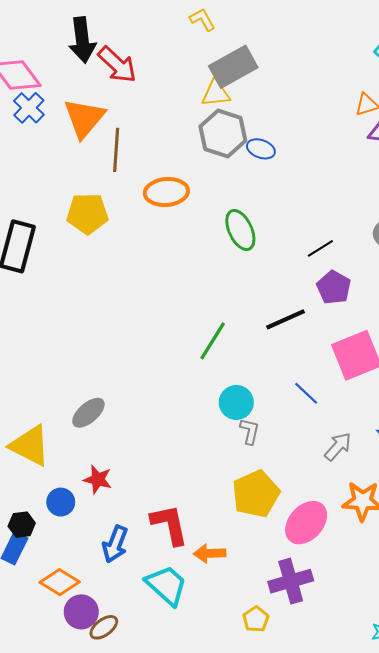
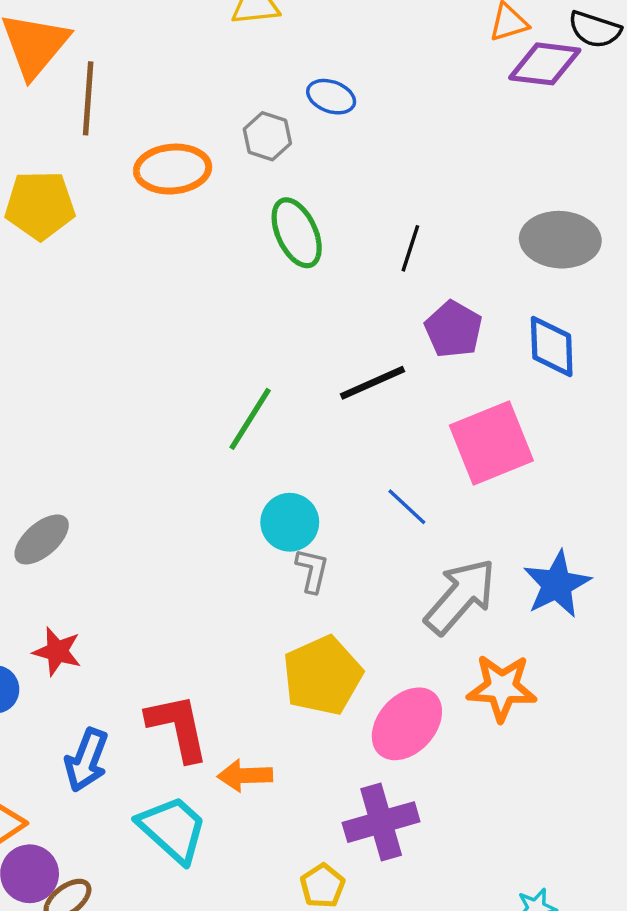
gray hexagon: (223, 133) -> (267, 136), moved, size x0.6
black line: (320, 248) -> (410, 248), moved, turned -40
gray arrow: (338, 447) -> (460, 596), size x1.6

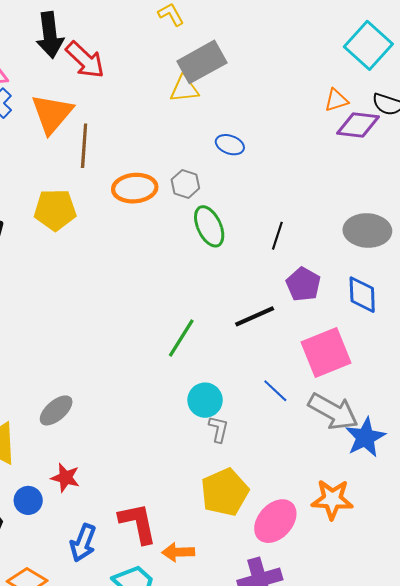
gray hexagon: (267, 136) -> (185, 184), moved
gray arrow: (460, 596) -> (333, 411), moved, turned 78

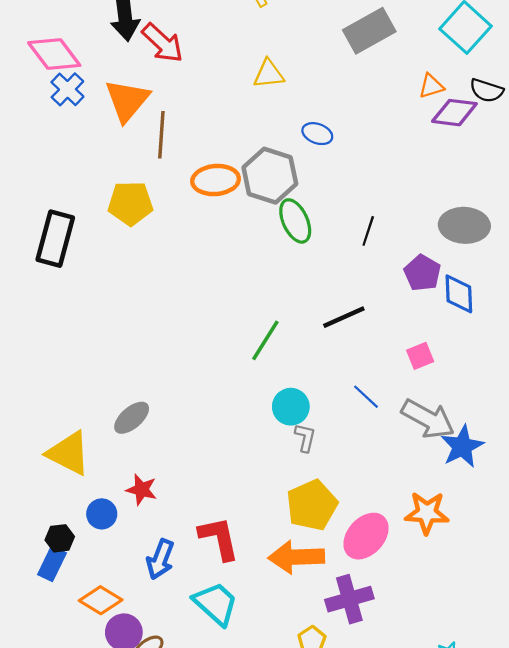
gray rectangle: (202, 62) -> (369, 31), moved
gray hexagon: (185, 184) -> (270, 176), size x1.8
purple pentagon: (303, 284) -> (422, 273), moved
pink square: (326, 353) -> (420, 356), size x0.5
orange arrow: (178, 552) -> (296, 557), moved, size x1.6

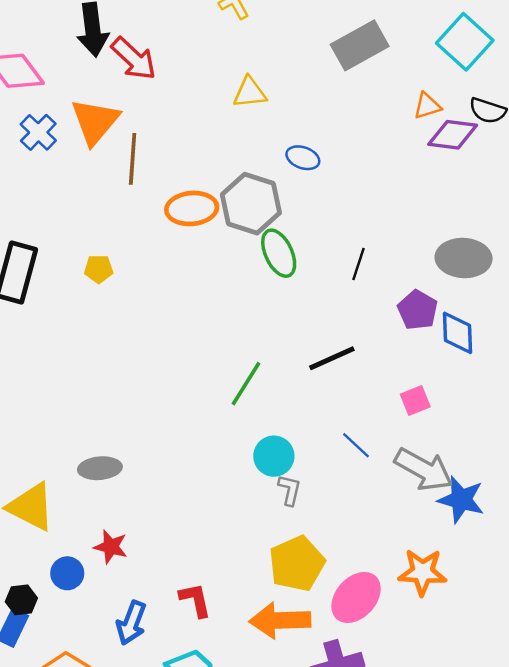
blue cross: (67, 89) -> (38, 132), moved
yellow pentagon: (130, 203) -> (99, 269), moved, size x0.6
gray ellipse: (132, 418) -> (100, 468), turned 36
blue star: (462, 447) -> (461, 500), turned -30
red L-shape: (219, 538) -> (195, 600), size x0.7

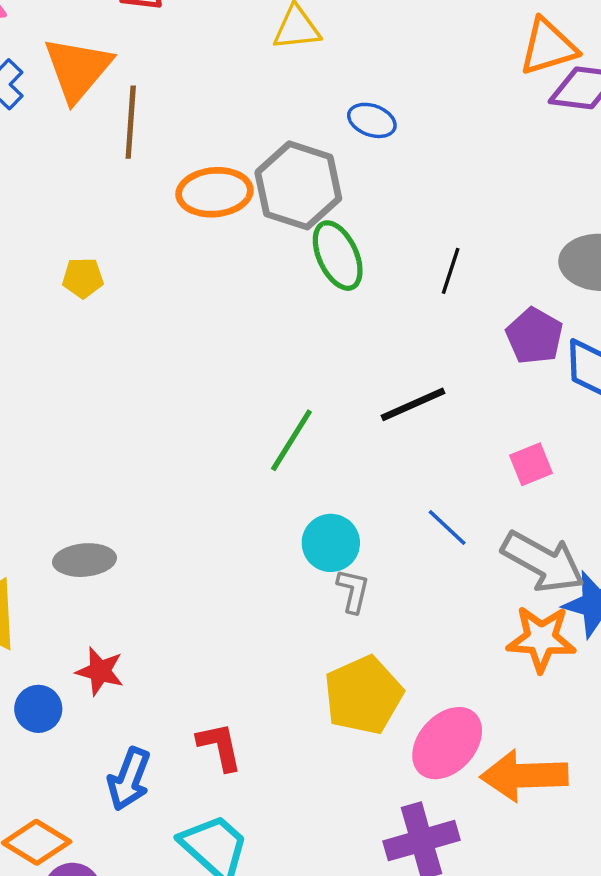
orange triangle: (427, 106) -> (548, 47), size x1.5
orange star: (422, 572) -> (541, 639), moved
orange arrow: (280, 620) -> (524, 776), moved

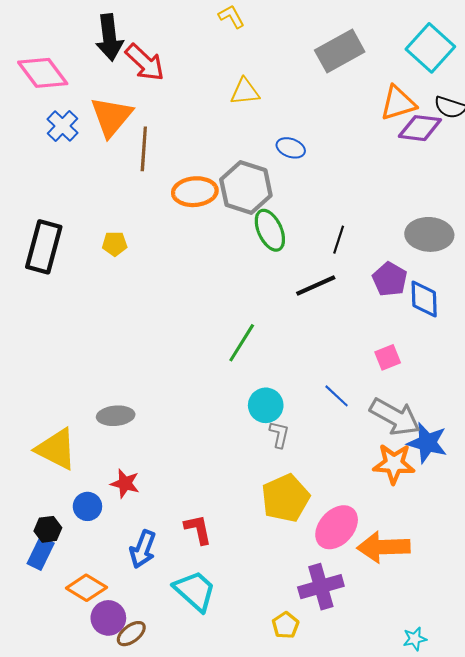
black line: (413, 404) -> (316, 285), moved

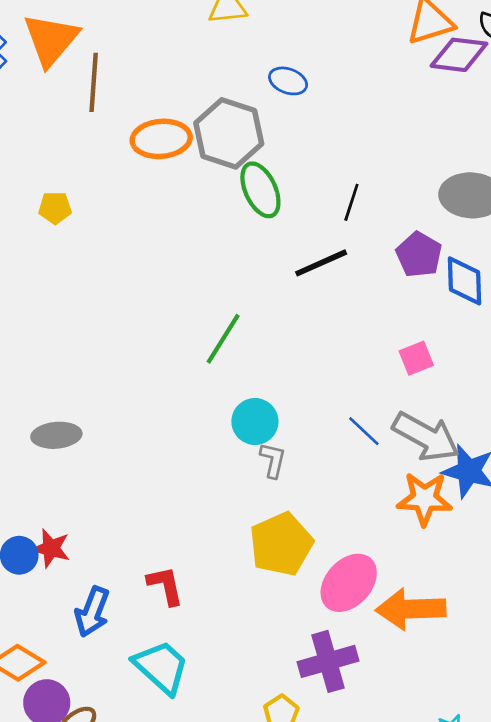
blue line: (337, 396) -> (364, 431), moved
red star: (125, 483) -> (51, 548), moved

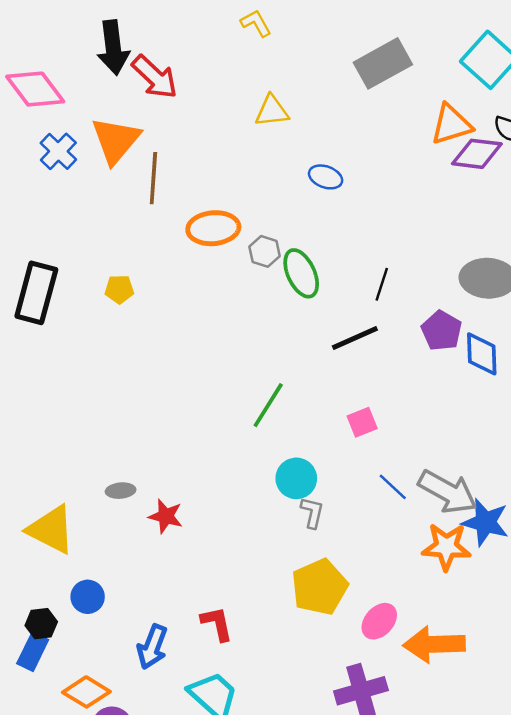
gray hexagon: (229, 133) -> (265, 251), moved, size x0.5
pink square: (416, 358) -> (362, 422), moved
gray ellipse: (56, 435) -> (121, 491), size x0.7
red star: (51, 548) -> (166, 516), moved
pink ellipse: (349, 583) -> (379, 621), size x0.7

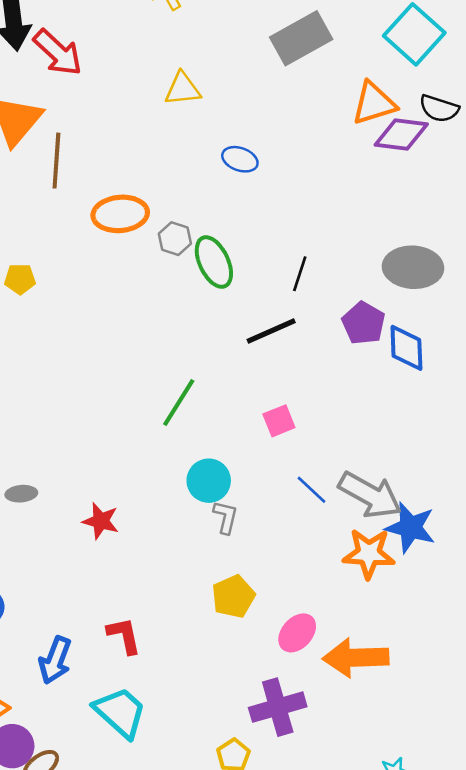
red star: (166, 516) -> (101, 521), moved
yellow pentagon: (319, 587) -> (233, 596), size x0.7

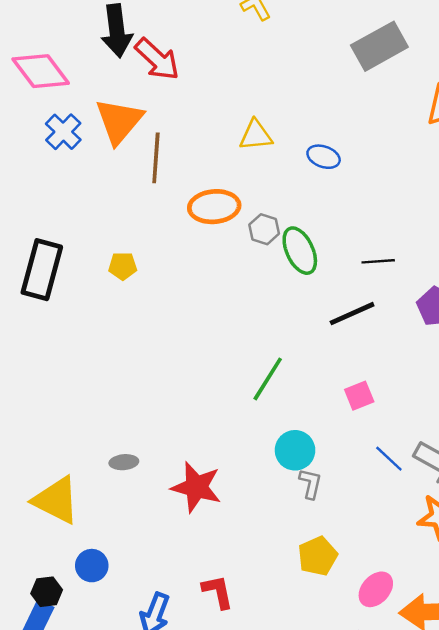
yellow triangle: (183, 89) -> (256, 135), moved
black line: (300, 274) -> (378, 261), turned 68
red star: (101, 521) -> (196, 487), size x1.5

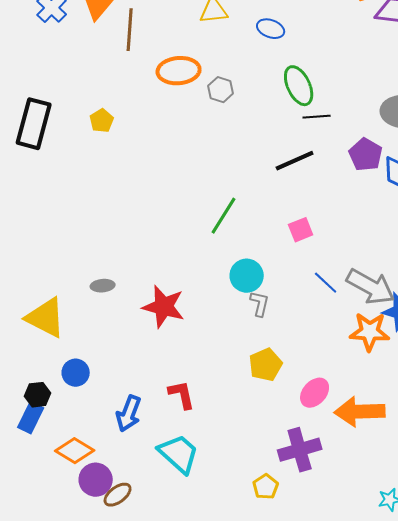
green ellipse: (300, 251) -> (299, 86), moved
yellow pentagon: (123, 266) -> (102, 121), turned -30

